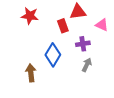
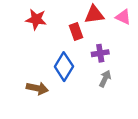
pink triangle: (102, 25) -> (123, 17), moved
brown arrow: (31, 73) -> (37, 88), turned 108

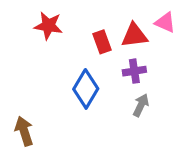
red triangle: (94, 15) -> (134, 35), moved
brown arrow: (37, 88) -> (24, 131), moved, turned -120

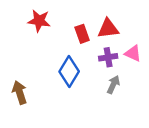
pink triangle: (165, 22) -> (133, 53), moved
brown arrow: (24, 131) -> (20, 92), moved

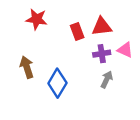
blue diamond: (69, 72) -> (57, 83), moved
brown arrow: (20, 92) -> (27, 67), moved

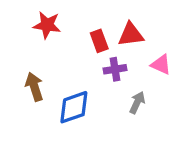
purple cross: (102, 54) -> (115, 69), moved
blue diamond: (57, 83) -> (74, 107), turned 40

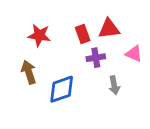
red star: (47, 25) -> (39, 35), moved
gray arrow: (137, 103) -> (114, 85), turned 144

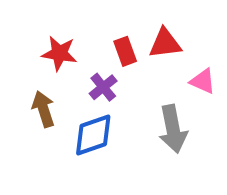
purple cross: (96, 58) -> (103, 87), moved, turned -30
gray arrow: (114, 85) -> (173, 129), size x1.6

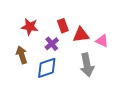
red triangle: (165, 43) -> (81, 35), moved

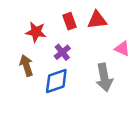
red rectangle: (63, 26) -> (69, 21), moved
red triangle: (81, 35) -> (97, 20), moved

